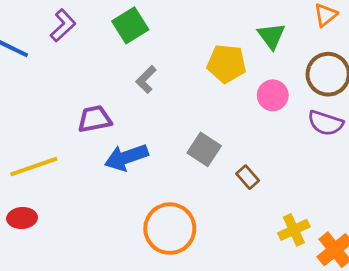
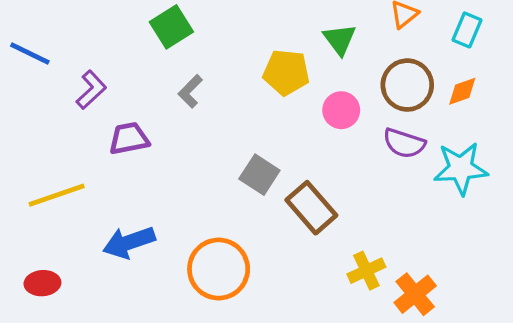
purple L-shape: (63, 25) -> (91, 90), moved
blue arrow: (126, 157) -> (129, 242), moved
brown rectangle: (248, 177) -> (311, 208), size x1.8
red ellipse: (22, 218) -> (42, 283), moved

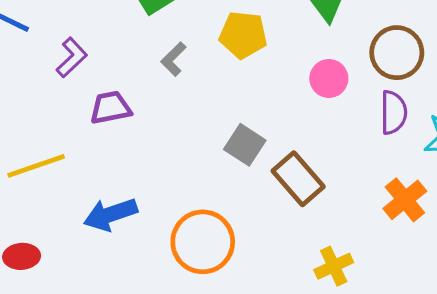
yellow pentagon: (286, 72) -> (243, 35), moved
purple semicircle: (404, 143) -> (394, 112), turned -108
yellow cross: (366, 271) -> (334, 266), moved
orange cross: (415, 294) -> (405, 200), moved

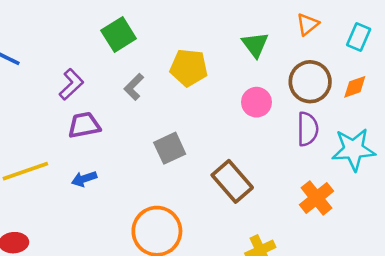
purple L-shape: (72, 57) -> (71, 84), moved
gray square: (245, 145) -> (170, 148), moved, turned 32
blue arrow: (111, 214) -> (84, 179), moved, size x0.6

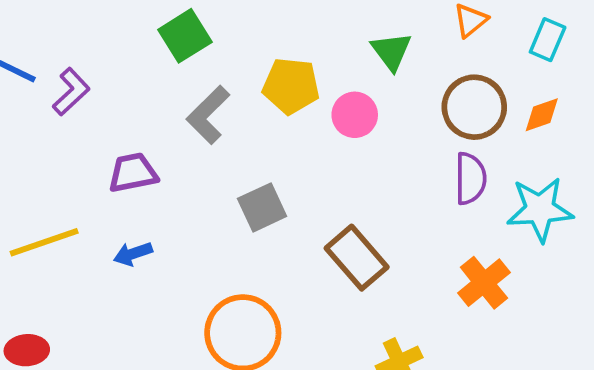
purple L-shape: (71, 84) -> (71, 92), moved
gray L-shape: (134, 87) -> (208, 115), size x1.4
pink circle: (256, 102) -> (355, 115), moved

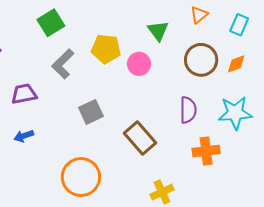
purple semicircle: (470, 178) -> (188, 110), moved
orange cross: (484, 283) -> (206, 151), turned 32

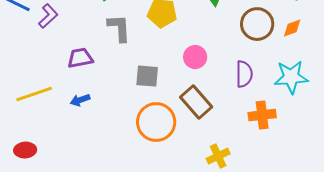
gray L-shape: (63, 64) -> (119, 28), turned 132
pink circle: (139, 64) -> (195, 57), moved
gray square: (91, 112) -> (147, 76), turned 30
orange circle: (81, 177) -> (156, 122), moved

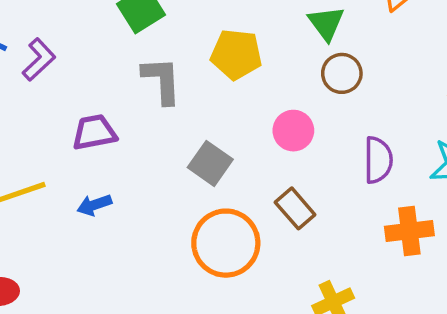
brown circle: (257, 24) -> (342, 73), moved, size x0.7
gray square: (147, 76) -> (210, 163), turned 30
brown rectangle: (196, 102) -> (295, 208), size x0.7

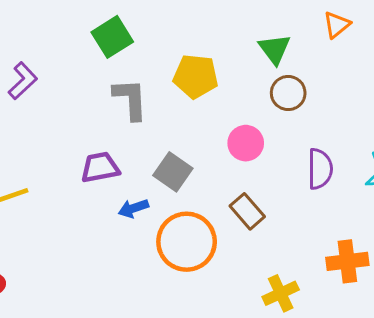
purple trapezoid: (94, 132) -> (100, 167), moved
blue arrow: (94, 205) -> (133, 208), moved
orange cross: (409, 231) -> (347, 261), moved

